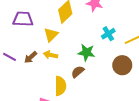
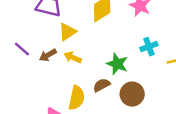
yellow triangle: (51, 35) -> (67, 32), moved
brown circle: (122, 65) -> (132, 94), moved

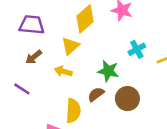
yellow triangle: (67, 32) -> (70, 46), moved
purple line: (22, 49) -> (22, 89), moved
brown arrow: (48, 55) -> (34, 57), moved

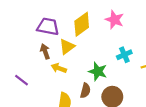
purple trapezoid: (32, 25) -> (48, 27), moved
brown arrow: (34, 57) -> (45, 51), moved, turned 104
brown semicircle: (96, 94) -> (85, 91), turned 136

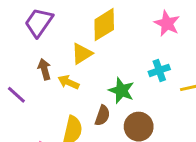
pink star: (114, 20) -> (167, 23), moved
purple trapezoid: (48, 27) -> (39, 22), moved, turned -70
brown arrow: (45, 51) -> (44, 69), moved

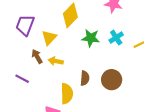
yellow triangle: (82, 54) -> (49, 38), moved
green star: (121, 91) -> (91, 38), moved

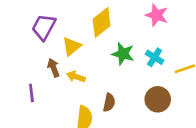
cyan cross: (116, 38) -> (155, 57), turned -32
purple line: (22, 79) -> (31, 93), turned 48
brown circle: (112, 80) -> (158, 99), moved

